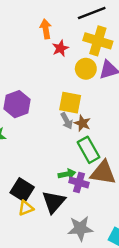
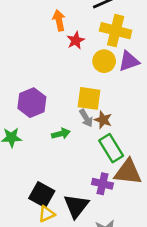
green arrow: (67, 174) -> (61, 134), moved

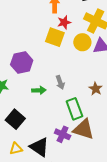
yellow square: (89, 98) -> (55, 37), moved
brown star: (103, 120) -> (96, 89), moved
black square: (42, 195) -> (15, 119), moved
black triangle: (76, 206) -> (39, 147), turned -45

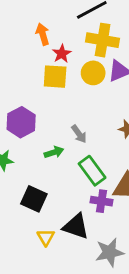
green rectangle: (74, 109) -> (92, 171), moved
yellow triangle: (16, 149) -> (46, 237), turned -32

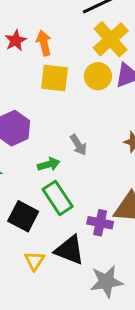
orange arrow: (43, 34) -> (44, 43), moved
yellow cross: (103, 40) -> (111, 39), turned 36
red star: (62, 54) -> (16, 41), moved
green rectangle: (92, 171) -> (58, 198), moved

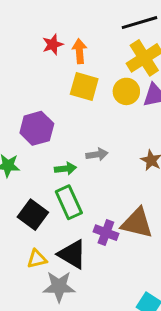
gray arrow: (78, 145) -> (97, 154), turned -75
yellow triangle: (34, 261) -> (37, 259), turned 35
gray star: (106, 282) -> (59, 287), moved

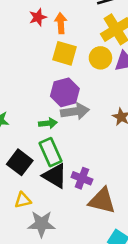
purple hexagon: (37, 128) -> (65, 92), moved
gray arrow: (97, 154) -> (75, 111), size x1.5
brown triangle: (137, 223) -> (102, 201), moved
black triangle: (72, 254) -> (55, 176), moved

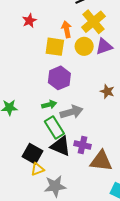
orange arrow: (61, 23) -> (67, 29), moved
gray arrow: (75, 111) -> (71, 112), moved
black square: (20, 162) -> (33, 154), moved

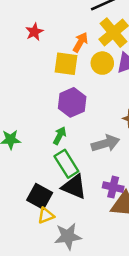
orange arrow: (67, 29) -> (80, 42), turned 42
green arrow: (49, 105) -> (60, 136), turned -48
gray arrow: (71, 112) -> (105, 143), moved
purple cross: (82, 145) -> (113, 187), moved

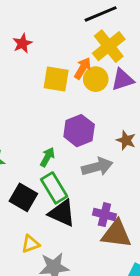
orange arrow: (80, 42) -> (83, 68), moved
purple hexagon: (72, 102) -> (79, 131), moved
black square: (40, 196) -> (23, 197), moved

